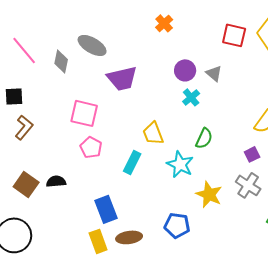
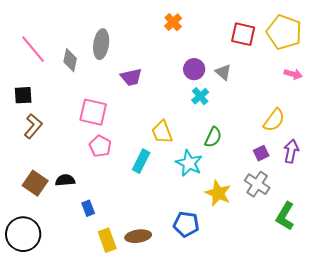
gray ellipse: (92, 45) -> (101, 44), turned 68
purple trapezoid: (122, 78) -> (131, 77), size x0.7
blue rectangle: (106, 209) -> (88, 208), moved, size x0.6

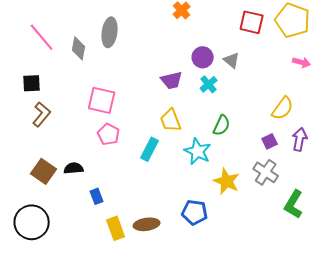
purple trapezoid: (131, 77) -> (172, 80), moved

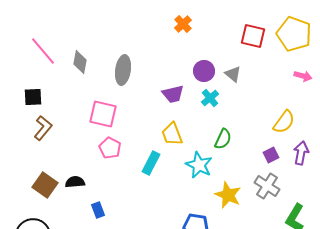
gray ellipse: (110, 32) -> (123, 70), moved

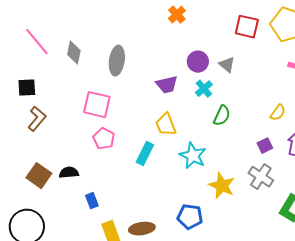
yellow semicircle: (284, 122) -> (278, 113), size x0.7
green semicircle: (223, 139) -> (222, 116), moved

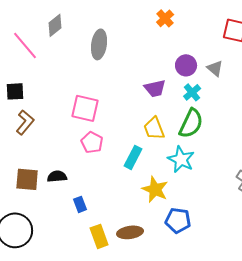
gray diamond: (74, 53) -> (55, 25), moved, turned 40
gray ellipse: (117, 61) -> (99, 44), moved
green semicircle: (222, 116) -> (191, 123), moved, size x1.4
brown square: (39, 176) -> (27, 179), turned -30
yellow star: (222, 186) -> (155, 189), moved

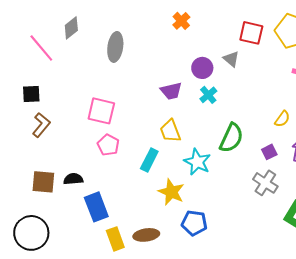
gray triangle: (215, 68) -> (231, 59), moved
green semicircle: (191, 123) -> (231, 138), moved
blue rectangle: (80, 204) -> (96, 207), size x1.8

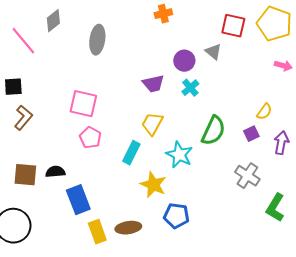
orange cross: (181, 21) -> (163, 14), turned 30
yellow trapezoid: (170, 131) -> (152, 124), turned 50
purple square: (269, 152) -> (251, 134), moved

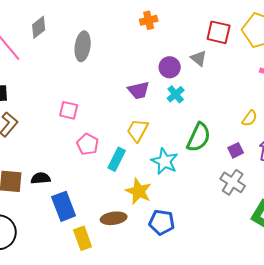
pink square: (83, 104) -> (69, 110), size x0.7
purple square: (251, 134) -> (236, 150), moved
pink pentagon: (90, 138) -> (88, 144), moved
brown ellipse: (128, 228) -> (114, 218), moved

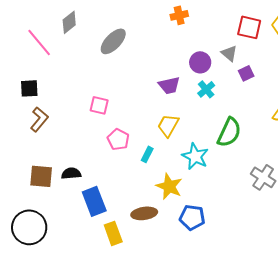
gray ellipse: (83, 46) -> (113, 41), turned 36
purple square: (236, 150) -> (246, 73), moved
cyan rectangle: (117, 159) -> (147, 154), size x0.7

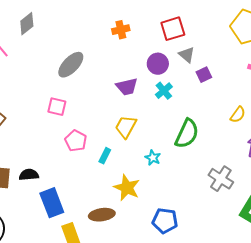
orange cross: (179, 15) -> (121, 30), moved
red square: (249, 27) -> (173, 29), moved, turned -30
gray ellipse: (113, 41) -> (71, 65), moved
cyan star: (195, 156) -> (153, 158), size x0.6
blue pentagon: (192, 217) -> (165, 221), moved

